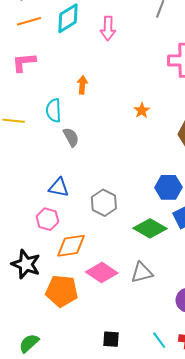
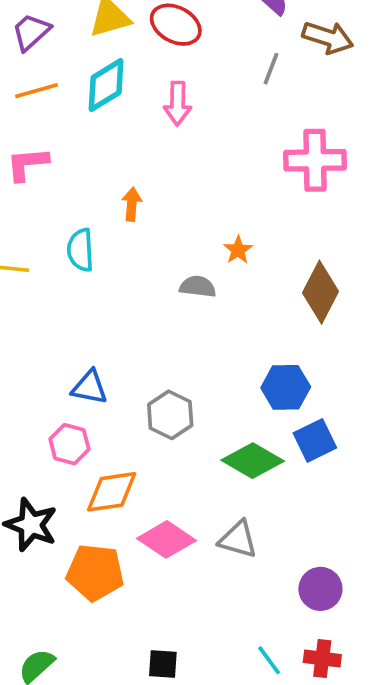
gray semicircle: (71, 137) -> (198, 287), moved, turned -54
gray triangle: (142, 272) -> (238, 539), turned 30
black square: (111, 339) -> (163, 664), moved

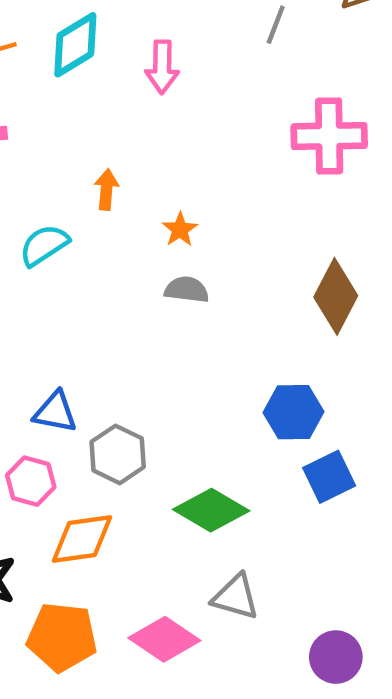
cyan semicircle: (80, 250) -> (44, 245), turned 60
orange star: (238, 250) -> (180, 230), moved
gray hexagon: (170, 415) -> (118, 454), moved
green diamond: (253, 461) -> (211, 510), moved
pink diamond: (167, 539) -> (164, 639), moved

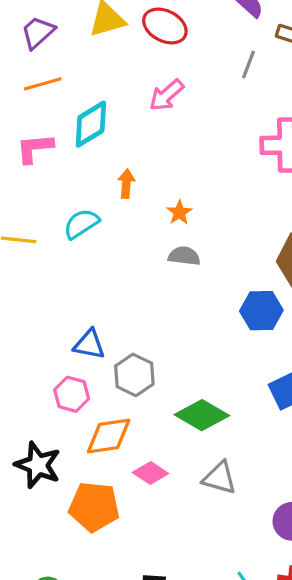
cyan diamond: (75, 45) -> (91, 124), moved
pink arrow: (162, 67) -> (167, 95), turned 48
blue hexagon: (293, 412) -> (261, 311), moved
pink diamond: (164, 639) -> (150, 473), moved, size x0.7

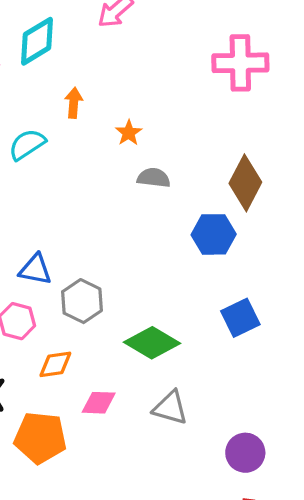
gray semicircle: (184, 256) -> (154, 178), moved
orange diamond: (109, 436) -> (55, 364), size x0.7
pink diamond: (150, 473) -> (99, 403), turned -32

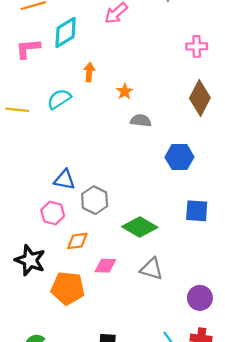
pink cross: (240, 63) -> (197, 46), size x0.6
brown diamond: (245, 183) -> (200, 98), moved
blue square: (240, 318) -> (197, 211), turned 30

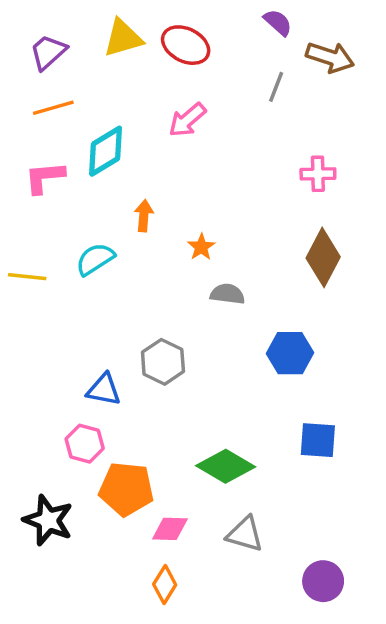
gray hexagon: (95, 200) -> (163, 362), moved
orange diamond: (77, 241) -> (165, 585), moved, turned -50
orange pentagon: (68, 288) -> (126, 489), moved

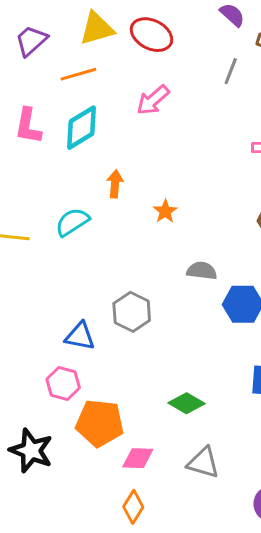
orange line: (53, 108) -> (78, 74), moved
pink L-shape: (45, 177) -> (28, 126), moved, turned -75
gray semicircle: (227, 294) -> (202, 271), moved
green diamond: (226, 466) -> (187, 403), size x0.7

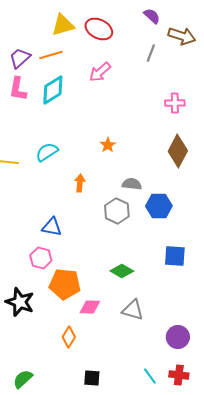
purple trapezoid: (31, 41) -> (20, 58), moved
orange arrow: (115, 184) -> (80, 183), moved
gray hexagon: (132, 312) -> (117, 211), moved
orange diamond: (133, 507) -> (69, 337), moved

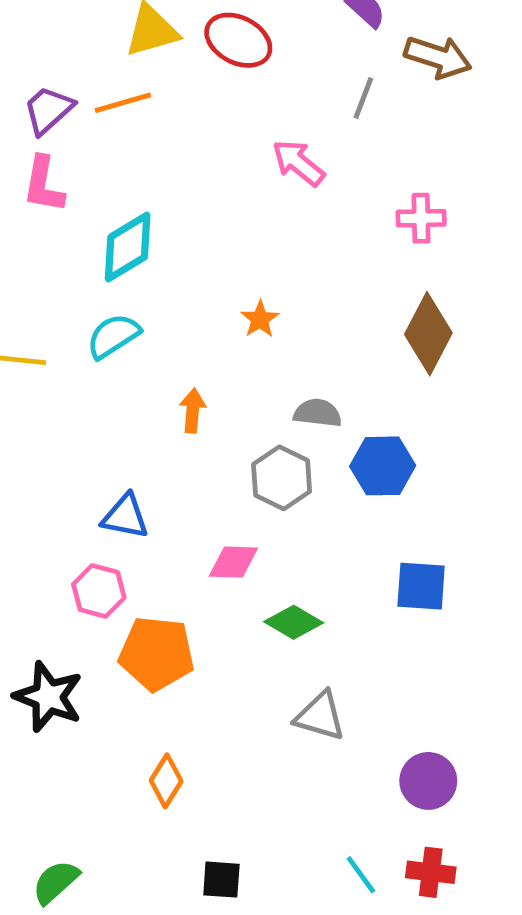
pink arrow: (100, 72) -> (298, 163), moved, turned 80
cyan diamond: (53, 90) -> (128, 247), moved
pink diamond: (90, 307) -> (233, 562), moved

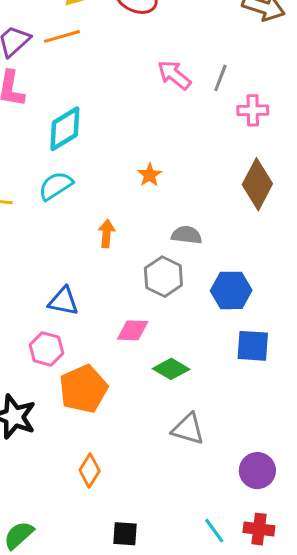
gray line: (363, 98) -> (220, 78), moved
blue hexagon: (383, 466) -> (231, 290), moved
orange pentagon: (157, 653) -> (83, 389), turned -30

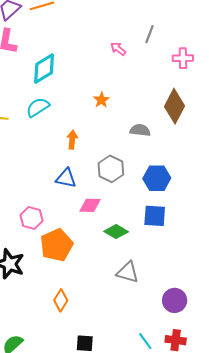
pink arrow: (174, 75) -> (118, 49), moved, size x0.7
pink cross: (253, 110) -> (183, 58), moved
gray semicircle: (187, 235) -> (140, 130), moved
blue triangle: (63, 301) -> (66, 178), moved
blue square: (253, 346) -> (155, 216), moved

